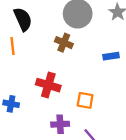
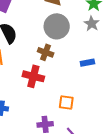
red cross: (48, 85) -> (33, 76), moved

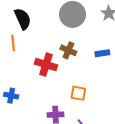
brown cross: (46, 52) -> (68, 50), moved

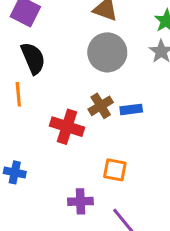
brown cross: (68, 50) -> (101, 106), turned 35
blue rectangle: (102, 53) -> (131, 109), moved

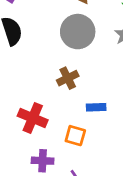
blue rectangle: (131, 109) -> (96, 107), moved
red cross: (67, 127) -> (33, 118), moved

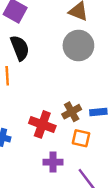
brown cross: (68, 78) -> (72, 112), moved

